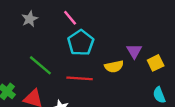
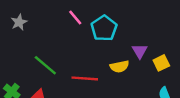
gray star: (30, 19) -> (19, 22), moved
cyan pentagon: (81, 43) -> (104, 28), moved

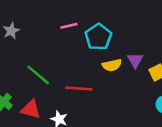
pink line: (75, 17) -> (69, 26), turned -63
yellow semicircle: (119, 66) -> (112, 65), moved

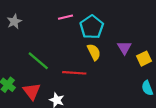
yellow semicircle: (112, 65) -> (94, 52), moved, turned -105
red triangle: (31, 109) -> (32, 91), turned 36

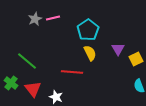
pink line: (66, 17) -> (53, 18), moved
gray star: (14, 22) -> (35, 19), moved
green line: (38, 61) -> (27, 61), moved

